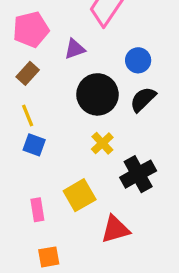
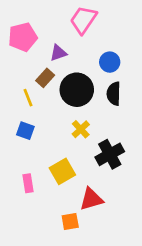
brown rectangle: (28, 73) -> (45, 78), moved
black semicircle: (143, 99) -> (114, 94), turned -45
yellow line: (28, 116) -> (28, 98), moved
orange square: (49, 257) -> (70, 222), moved

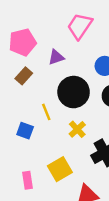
brown rectangle: (45, 78) -> (24, 76), moved
yellow line: (28, 98) -> (46, 112), moved

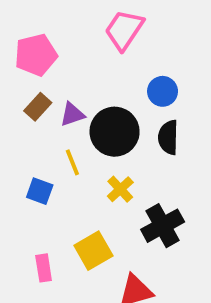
purple triangle: (56, 57) -> (72, 114), moved

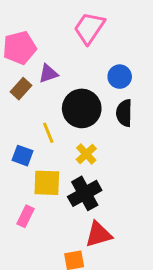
purple triangle: (72, 114) -> (48, 74), moved
black cross: (163, 226) -> (85, 193), moved
yellow square: (93, 251) -> (47, 183), moved, turned 32
pink rectangle: (44, 268) -> (26, 216), turned 35

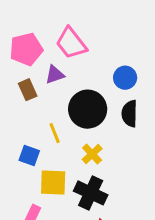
pink trapezoid: (89, 28) -> (71, 43), moved, turned -72
brown rectangle: (21, 89) -> (28, 90), turned -66
black cross: (85, 193) -> (91, 193), turned -36

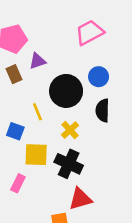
pink trapezoid: (71, 43) -> (89, 32), moved, turned 100
blue circle: (125, 78) -> (99, 77), moved
black semicircle: (130, 114) -> (102, 110), moved

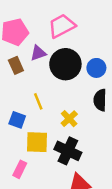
pink trapezoid: (89, 32) -> (62, 26), moved
black circle: (66, 91) -> (65, 64), moved

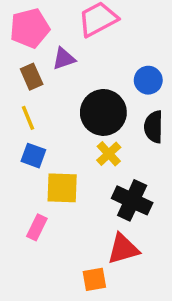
black circle: (65, 64) -> (103, 112), moved
yellow line: (38, 101) -> (28, 118), moved
black cross: (68, 151) -> (132, 200), moved

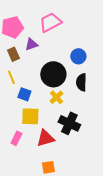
blue square: (33, 156) -> (24, 94), moved
red triangle: (123, 249) -> (45, 138), moved

